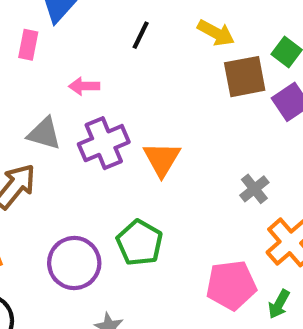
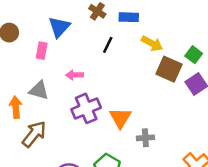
brown square: (245, 77) -> (169, 69), turned 35
gray triangle: (44, 134) -> (39, 90), moved
gray cross: (254, 189) -> (145, 138), moved, turned 35

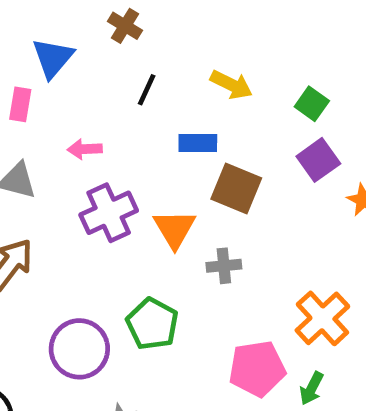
blue rectangle: (129, 17) -> (198, 143), moved
brown square: (169, 69) -> (236, 188), moved

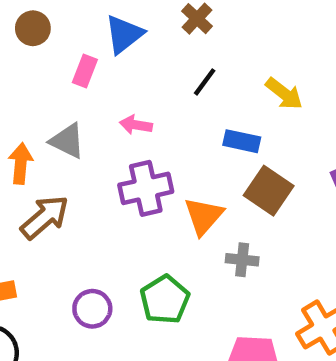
purple circle: (79, 349) -> (92, 309), size x0.7

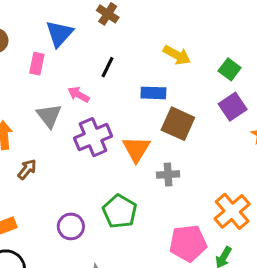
black line: (205, 82) -> (108, 67), moved
pink arrow: (136, 125) -> (79, 95), turned 30
gray triangle: (67, 141) -> (49, 116), moved, turned 36
brown arrow: (45, 217) -> (27, 169), size x0.6

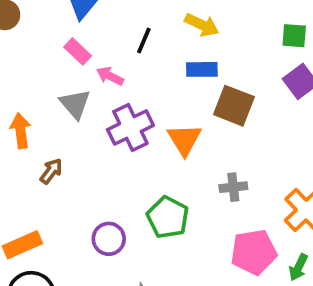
yellow arrow: (177, 55) -> (202, 25), moved
pink rectangle: (37, 64) -> (78, 51), moved, turned -55
green square: (230, 69) -> (294, 36), turned -30
gray cross: (168, 175) -> (233, 187), moved

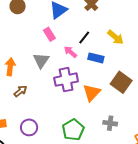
blue rectangle: (202, 69) -> (96, 58), moved
pink arrow: (110, 76) -> (70, 52), moved
purple circle: (109, 239) -> (29, 127), moved

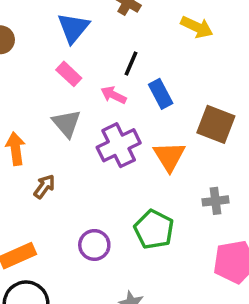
yellow arrow: (115, 37) -> (197, 27), moved
blue rectangle: (96, 58) -> (161, 94), turned 63
purple circle: (29, 127) -> (94, 245), moved

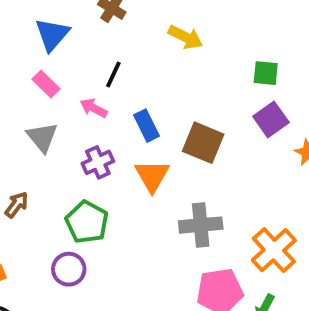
blue rectangle: (161, 94) -> (146, 126), moved
purple cross: (119, 145) -> (98, 162), size x0.7
gray cross: (215, 201) -> (201, 225), size x1.5
green pentagon: (154, 229) -> (87, 222), moved

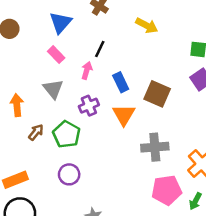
pink arrow: (94, 108) -> (87, 70), turned 78
green pentagon: (87, 222) -> (66, 134), moved

